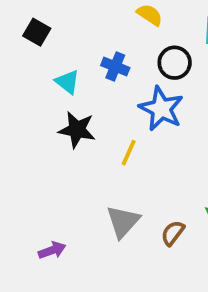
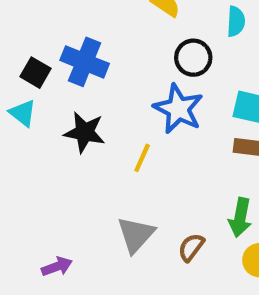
black square: (37, 32) -> (36, 73), moved
blue cross: (115, 67) -> (85, 62), moved, size x1.5
cyan triangle: (67, 82) -> (23, 113), moved

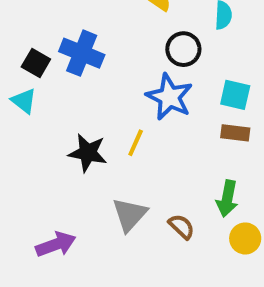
black star: (85, 132) -> (88, 153), moved
brown semicircle: (191, 247) -> (181, 227), turned 96
purple arrow: (57, 267) -> (56, 244), size x1.4

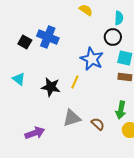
black circle: (183, 49) -> (113, 37), moved
cyan triangle: (24, 101) -> (19, 79), moved
gray triangle: (130, 215) -> (72, 118), turned 30

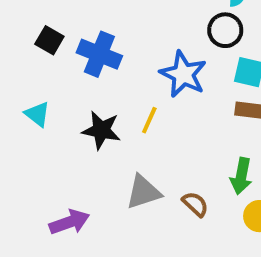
blue cross: (48, 37) -> (99, 54), moved

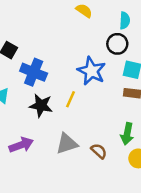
blue cross: (99, 54) -> (34, 72), moved
purple arrow: (69, 222) -> (21, 145), moved

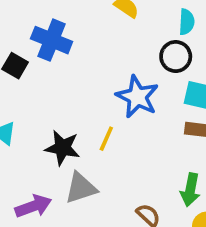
blue cross: (34, 72) -> (52, 40), moved
gray triangle: (67, 144) -> (81, 188), moved

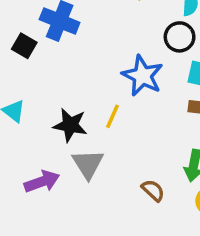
gray triangle: (81, 188) -> (88, 164), turned -44

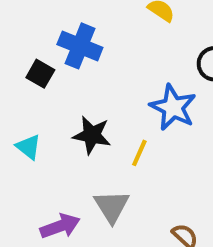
black star: (70, 125) -> (92, 135), moved

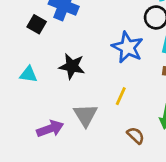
cyan triangle: (28, 147) -> (28, 74), turned -30
yellow line: (139, 153) -> (121, 96), moved

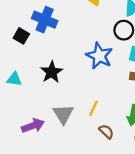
black star: (72, 66) -> (52, 72), turned 30
yellow line: (121, 96) -> (93, 108), moved

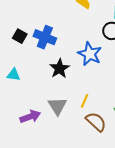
blue cross: (45, 20) -> (45, 37), moved
black star: (52, 72) -> (59, 68), moved
brown semicircle: (106, 132) -> (96, 122), size x1.5

